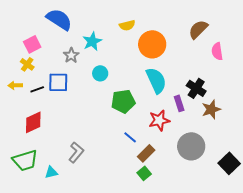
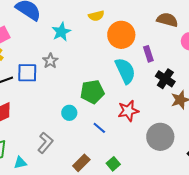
brown semicircle: (198, 29) -> (167, 20), turned 60
gray star: (71, 55) -> (50, 61), moved
cyan circle: (100, 73) -> (69, 113), moved
purple rectangle: (179, 103) -> (148, 54), moved
brown rectangle: (146, 153) -> (81, 163), moved

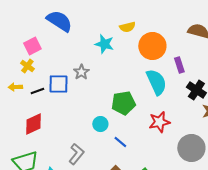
cyan star: (61, 32) -> (104, 44), moved, turned -30
blue line: (99, 128) -> (120, 142), moved

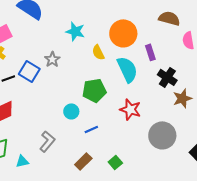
yellow semicircle: (127, 27) -> (98, 52), moved, turned 77
blue square: (58, 84) -> (29, 71), turned 30
red star: (159, 122) -> (130, 109), turned 30
blue line: (120, 142) -> (91, 129), turned -64

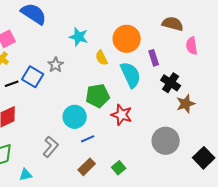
red star: (130, 109) -> (122, 115), moved
cyan circle: (71, 111) -> (75, 117), size x1.5
blue line: (91, 129) -> (88, 139), moved
cyan triangle: (22, 161) -> (26, 175), moved

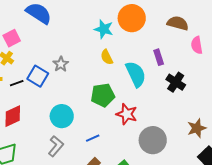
cyan star: (79, 37) -> (104, 29), moved
orange circle: (127, 39) -> (132, 18), moved
brown star: (186, 104) -> (197, 128), moved
cyan circle: (75, 117) -> (62, 116), moved
gray circle: (166, 141) -> (153, 140), moved

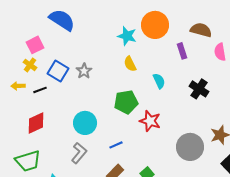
purple rectangle: (159, 57) -> (182, 51), moved
cyan semicircle: (136, 74) -> (159, 81), size x0.6
blue square: (38, 76) -> (58, 71), moved
gray circle: (153, 140) -> (190, 147), moved

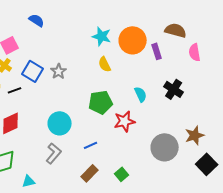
blue semicircle: (62, 20) -> (37, 20), size x0.6
orange circle: (155, 25) -> (133, 40), moved
cyan semicircle: (159, 81) -> (141, 94), moved
red star: (150, 121) -> (125, 121), turned -30

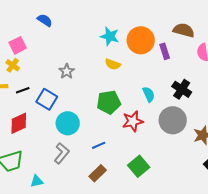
yellow semicircle: (105, 64) -> (113, 64), turned -42
blue square: (33, 71) -> (47, 99), moved
gray circle: (165, 147) -> (173, 120), moved
green square: (122, 174) -> (139, 166), moved, size x1.5

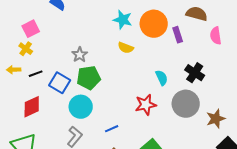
green pentagon: (109, 102) -> (89, 78), moved

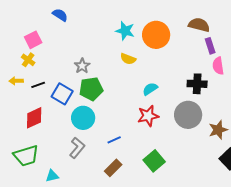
purple rectangle: (178, 35) -> (210, 46), moved
pink semicircle: (216, 36) -> (218, 66), moved
black cross: (195, 73) -> (197, 84), turned -30
cyan semicircle: (162, 78) -> (150, 89), moved, turned -98

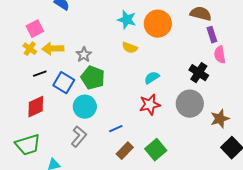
yellow arrow: (16, 81) -> (53, 49), moved, size x1.5
black cross: (197, 84) -> (199, 73), turned 30
green pentagon: (91, 89) -> (93, 78), turned 30
brown rectangle: (113, 168) -> (125, 151), moved

